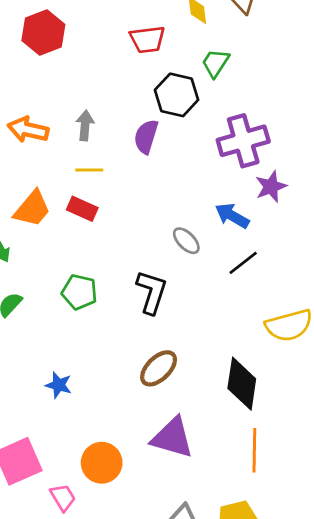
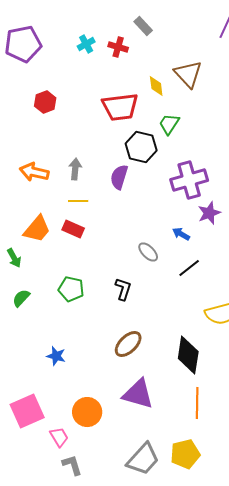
red hexagon: (43, 33) -> (45, 102), size x0.7
red trapezoid: (147, 39) -> (120, 107), size x1.4
blue arrow: (232, 216) -> (181, 234), size x0.7
black L-shape: (152, 292) -> (123, 289), size x0.7

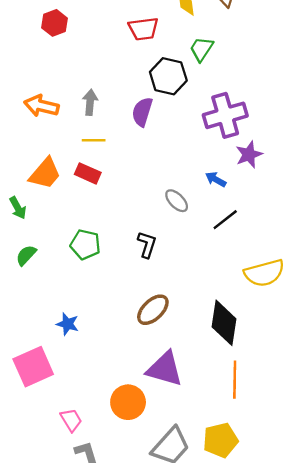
red trapezoid: (120, 107) -> (143, 29), size x0.7
pink square: (27, 411) -> (33, 367), moved
orange circle: (87, 412) -> (128, 402), moved

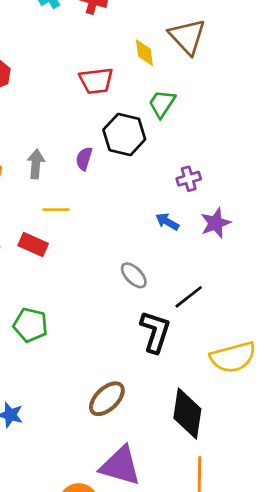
purple semicircle: (142, 112) -> (84, 159), moved, size x0.7
purple cross: (225, 115) -> (189, 179), size x0.5
yellow line: (94, 140) -> (56, 210), moved
blue arrow: (216, 179) -> (167, 222), moved
black L-shape: (147, 245) -> (155, 332), moved, size x1.4

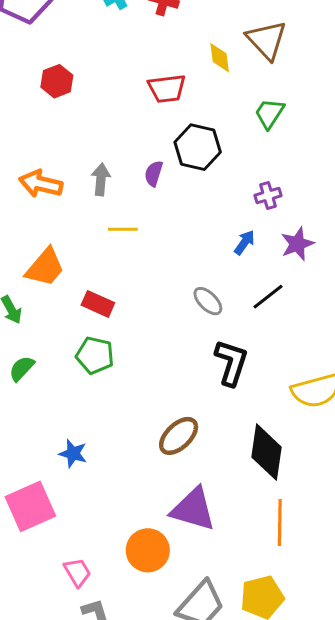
green trapezoid: (162, 104) -> (269, 113), moved
blue arrow: (167, 222) -> (245, 242), turned 95
red rectangle: (33, 244) -> (98, 304), moved
black line: (189, 297) -> (268, 297), moved

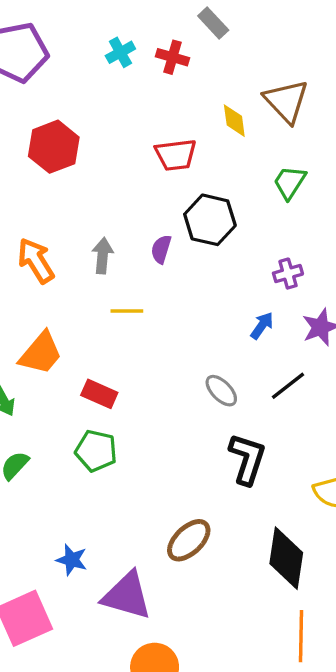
red hexagon: (57, 81) -> (54, 147), size x1.4
orange arrow: (41, 184) -> (36, 261), turned 45
purple triangle: (193, 509) -> (127, 596), moved

